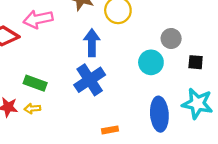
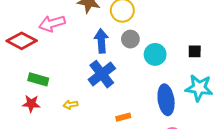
gray circle: (171, 38) -> (130, 39), moved
green rectangle: (35, 83) -> (38, 79), moved
yellow arrow: (32, 109) -> (70, 105), moved

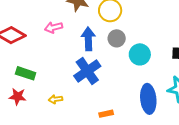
pink arrow: (52, 24) -> (53, 27), moved, size x0.7

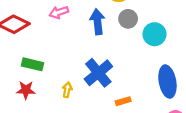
blue cross: (87, 71) -> (98, 73), moved
yellow arrow: (56, 99) -> (67, 90), turned 112

